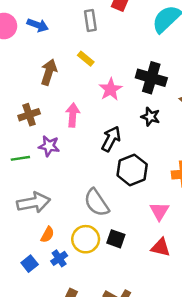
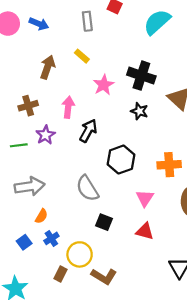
black arrow: (111, 139) -> (88, 131), moved
purple star: (49, 146) -> (45, 135), turned 30
yellow circle: (86, 239) -> (80, 254), moved

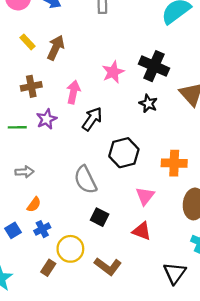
yellow rectangle: (82, 56) -> (28, 42), moved
gray arrow: (30, 186) -> (24, 172), size x0.6
brown L-shape: (104, 276) -> (108, 266), moved

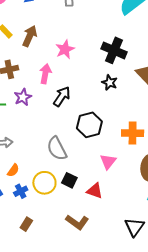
pink star: (113, 72) -> (65, 49), moved
red triangle: (142, 231) -> (95, 191), moved
yellow circle: (70, 249) -> (44, 183), moved

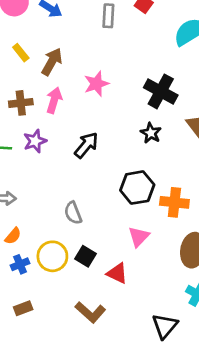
pink arrow: (45, 74) -> (54, 100), moved
black hexagon: (89, 125) -> (137, 188), moved
gray semicircle: (57, 149) -> (73, 213), size x0.7
brown rectangle: (26, 224) -> (23, 308), turned 32

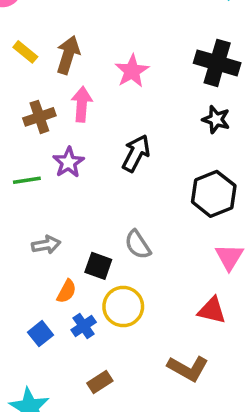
black square: (85, 256) -> (98, 266), moved

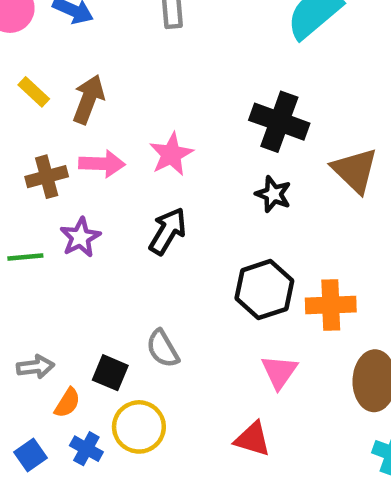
pink star: (132, 71) -> (171, 154), moved
pink arrow: (82, 104) -> (102, 164), turned 84
gray arrow: (46, 245) -> (35, 367), moved
blue cross: (84, 326) -> (86, 449), turned -30

